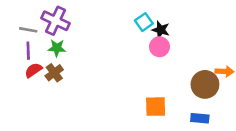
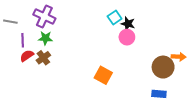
gray line: (28, 30) -> (10, 22), moved
orange square: (156, 107) -> (103, 75), moved, turned 30

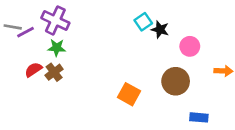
pink circle: (127, 37) -> (190, 46), moved
purple line: (23, 40) -> (26, 32), moved, turned 64
brown circle: (163, 67) -> (176, 81), moved

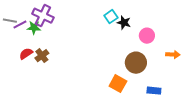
green star: (57, 48) -> (34, 28), moved
orange square: (129, 94) -> (118, 84), moved

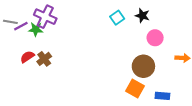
black star: (124, 23) -> (142, 16), moved
orange square: (118, 84) -> (135, 88), moved

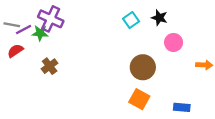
red semicircle: (27, 57) -> (15, 51), moved
brown circle: (143, 66) -> (143, 67), moved
orange square: (135, 88) -> (139, 99), moved

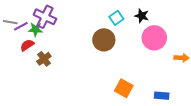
pink circle: (174, 42) -> (154, 38), size x1.5
red semicircle: (15, 51) -> (27, 45), moved
brown circle: (143, 67) -> (104, 40), moved

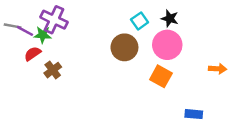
purple line: (21, 26) -> (25, 31), turned 56
pink circle: (154, 38) -> (167, 45), moved
orange square: (124, 88) -> (161, 76), moved

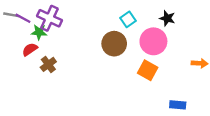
black star: (170, 18) -> (167, 18), moved
gray line: (12, 26) -> (11, 15), moved
purple line: (25, 31) -> (23, 18), moved

